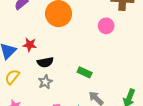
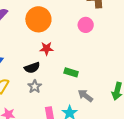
red star: (30, 45) -> (47, 49), moved

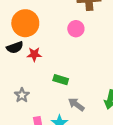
black semicircle: (32, 68) -> (15, 47), moved

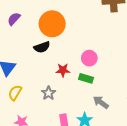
pink circle: (76, 29) -> (89, 58), moved
red star: (34, 54) -> (63, 70), moved

